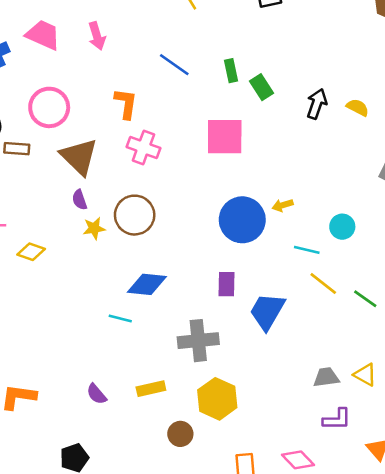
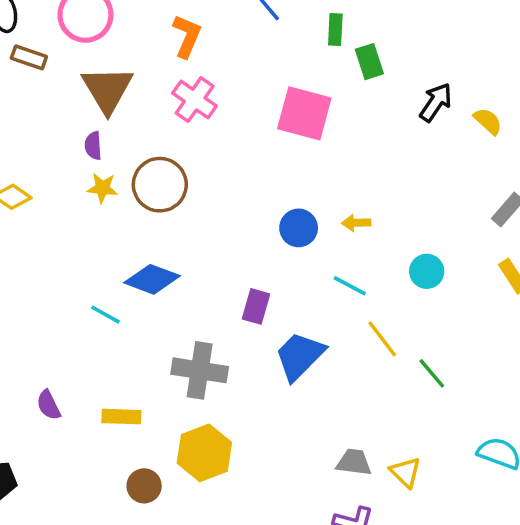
blue circle: (242, 220) -> (299, 228), size x0.6
cyan line: (307, 250) -> (350, 286), moved

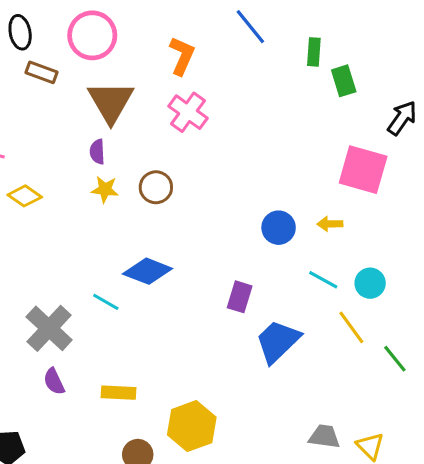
pink square: (304, 113) -> (363, 170), moved
brown circle: (160, 185) -> (156, 187), size x0.7
cyan circle: (427, 271) -> (370, 283), moved
gray cross: (200, 370) -> (49, 328), moved, turned 33

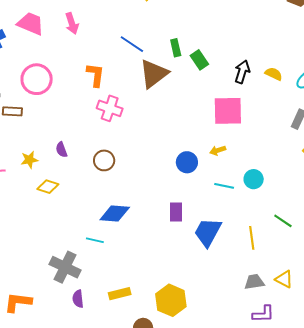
brown triangle: (111, 102) -> (154, 74), moved, turned 40
yellow star: (105, 189) -> (29, 160), moved
yellow diamond: (25, 196) -> (48, 187), moved
yellow line: (351, 327) -> (252, 238), moved, turned 45
purple semicircle: (54, 381) -> (78, 299), turned 36

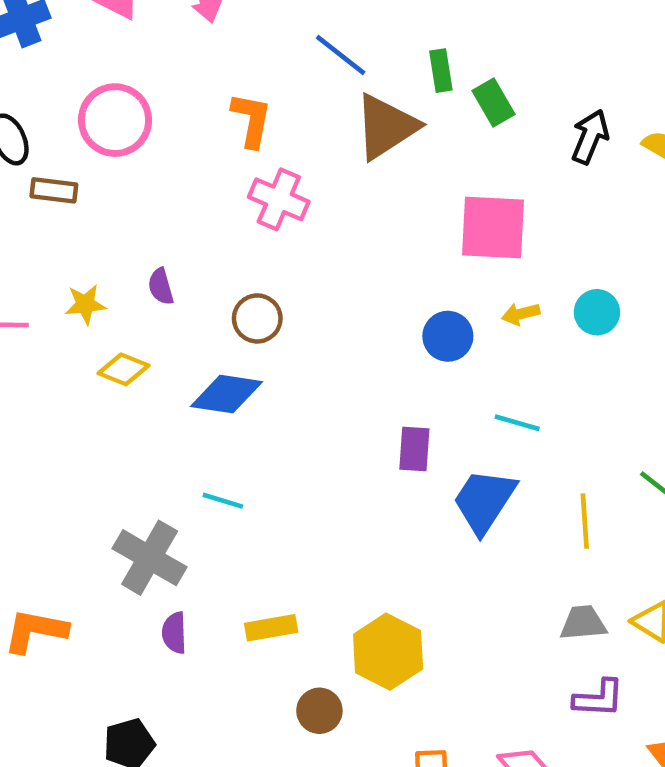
pink square: (228, 111) -> (493, 227), moved
cyan circle: (254, 179) -> (597, 312), moved
cyan line: (224, 186) -> (517, 423), moved
blue diamond: (115, 214) -> (227, 394), moved

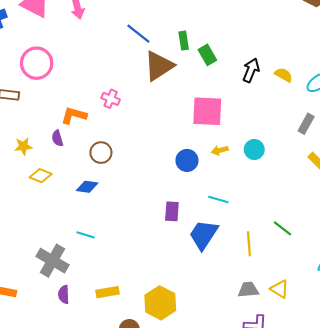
orange L-shape: (251, 120) -> (74, 115), moved, turned -85
pink cross: (279, 199) -> (111, 99), size x0.7
blue diamond: (227, 394) -> (87, 187), size x0.7

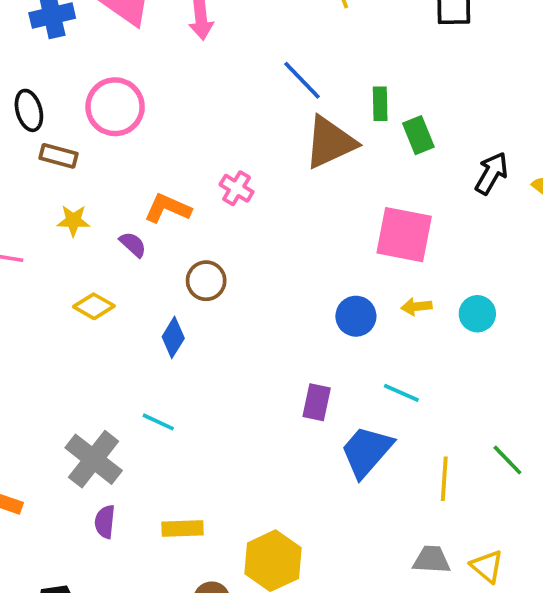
purple semicircle: (57, 138) -> (133, 244), turned 140
yellow star: (23, 146) -> (73, 221), moved
blue diamond: (87, 187) -> (173, 337), turned -75

